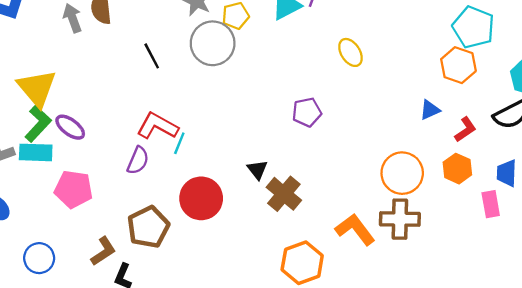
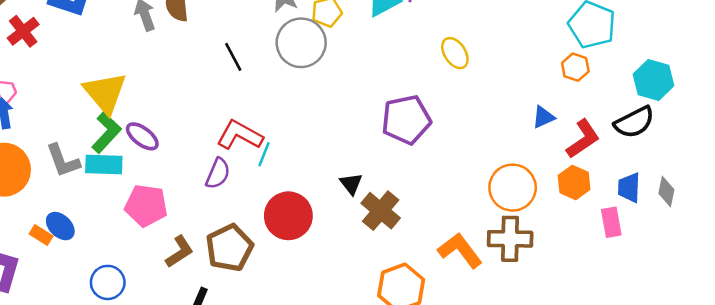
orange hexagon: (458, 65) -> (575, 67), size x0.7
purple pentagon: (307, 112) -> (406, 120), size x1.5
red L-shape: (465, 129) -> (583, 139), size x1.4
brown L-shape: (103, 251) -> (179, 252), moved

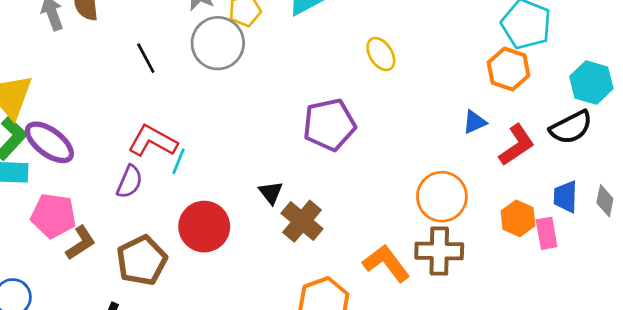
orange hexagon: (575, 67) -> (508, 69), size x1.4
purple ellipse: (142, 136) -> (49, 142), size x1.4
orange hexagon: (574, 182) -> (518, 218), moved
brown L-shape: (179, 252) -> (81, 243), moved

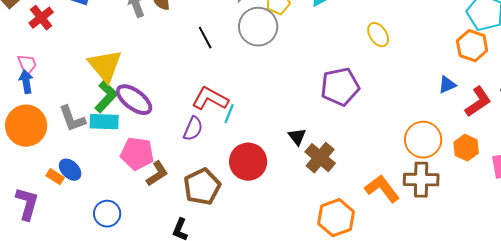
orange hexagon: (518, 218) -> (466, 148), moved

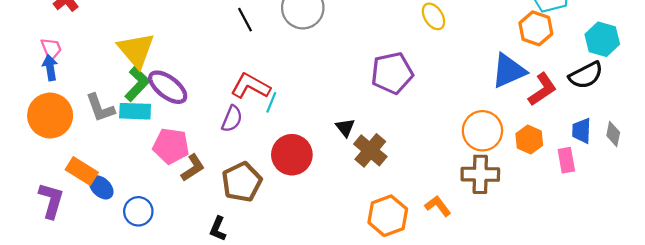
blue triangle: (447, 85) -> (509, 71), size x1.8
blue ellipse: (70, 170) -> (101, 187), moved
orange rectangle: (55, 177) -> (82, 171), size x1.6
orange L-shape: (382, 189) -> (438, 206), moved, size x0.7

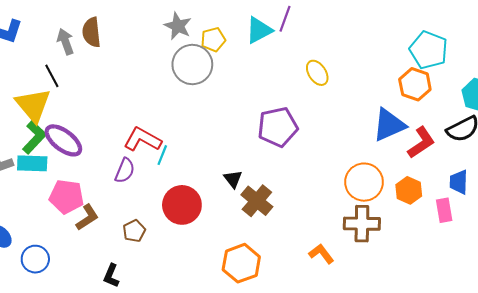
black line: (245, 20) -> (52, 76), moved
brown pentagon: (242, 182) -> (134, 231), size x0.6
orange hexagon: (388, 216) -> (241, 263), moved

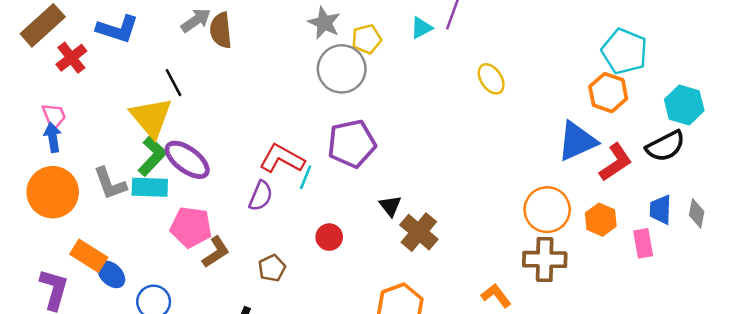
cyan triangle: (259, 30) -> (421, 28), size x0.7
gray arrow: (65, 42) -> (196, 20), moved, turned 75
purple pentagon: (278, 127) -> (352, 144), moved
red circle: (182, 205) -> (329, 237), size x0.6

